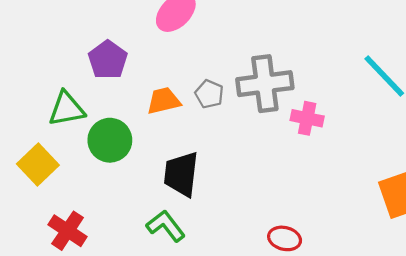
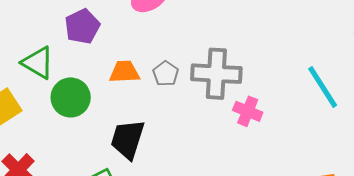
green triangle: (67, 109) -> (38, 63), turned 30

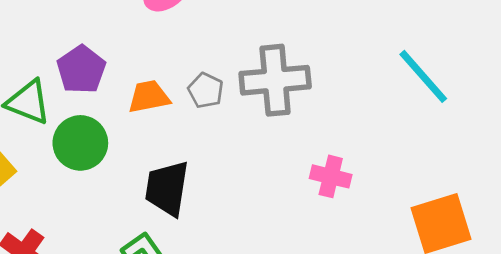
purple pentagon: (82, 26) -> (81, 70), moved
pink cross: (248, 111) -> (331, 176), moved

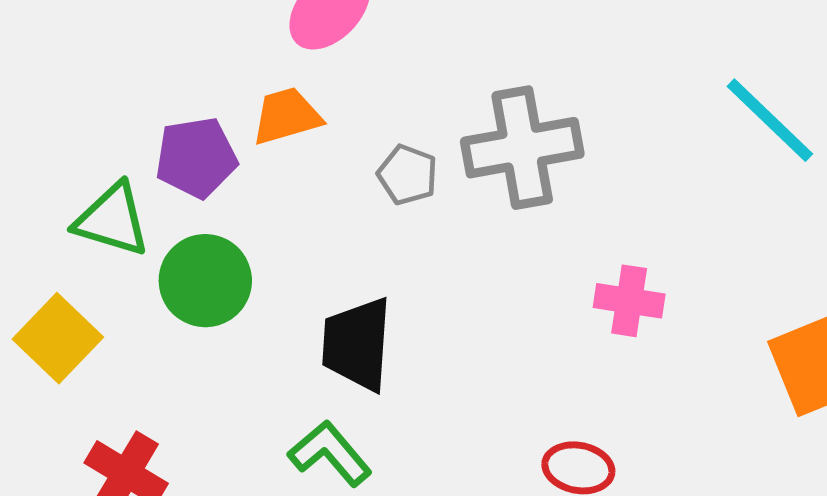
purple pentagon: (81, 70) -> (196, 158), turned 30
orange trapezoid: (149, 97) -> (287, 116), moved

